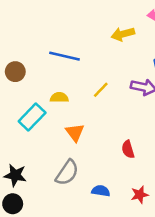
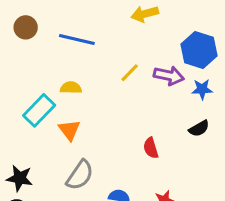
brown circle: (15, 72) -> (26, 27), moved
yellow line: (101, 90) -> (130, 73), moved
orange triangle: (75, 133) -> (69, 130), moved

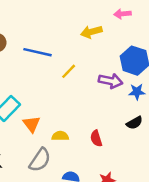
yellow line: (130, 73) -> (69, 71), moved
yellow semicircle: (71, 88) -> (60, 136), moved

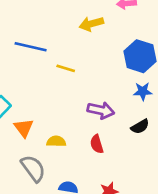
yellow line: (69, 71) -> (66, 68), turned 63
purple arrow: (111, 81) -> (101, 110), moved
gray semicircle: (40, 160) -> (33, 168), turned -70

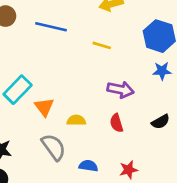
yellow line: (66, 68) -> (102, 45), moved
black semicircle: (140, 127) -> (161, 122), moved

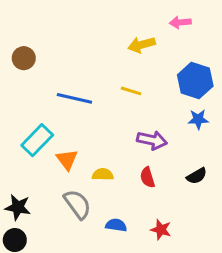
blue line: (51, 27) -> (74, 98), moved
red star: (128, 170) -> (161, 230), turned 30

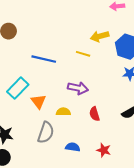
yellow arrow: (142, 45) -> (100, 36), moved
purple arrow: (152, 140) -> (78, 88), moved
gray semicircle: (77, 204) -> (46, 133), turned 55

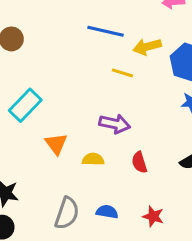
blue line: (44, 59) -> (105, 31), moved
cyan rectangle: (18, 88) -> (25, 105), moved
gray semicircle: (46, 133) -> (67, 213), moved

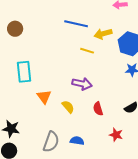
cyan rectangle: (25, 105) -> (24, 72), turned -50
yellow semicircle: (93, 159) -> (68, 107), turned 48
red star: (153, 216) -> (116, 135), moved

